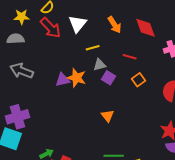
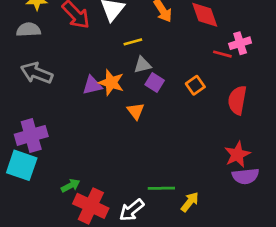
red line: (130, 57) -> (222, 54), moved
orange triangle: (108, 116) -> (136, 111), moved

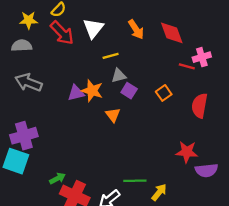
red star: (237, 154) -> (187, 152), moved, turned 30

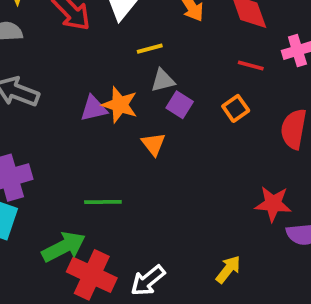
red line: (187, 66) -> (251, 65), moved
green arrow: (57, 178) -> (64, 247), size x1.6
green line: (135, 181) -> (103, 202), moved

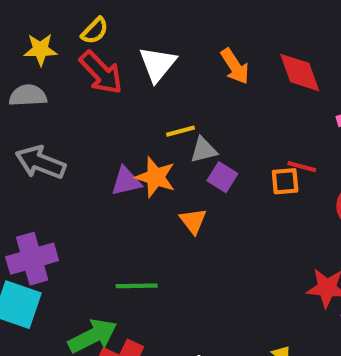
yellow line: (150, 49) -> (181, 131), moved
red line: (251, 65) -> (302, 167), moved
orange square: (236, 108) -> (285, 181), turned 30

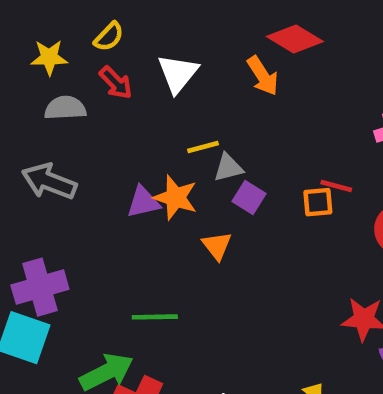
red arrow: (101, 73) -> (116, 83), size x0.7
red diamond: (300, 73) -> (295, 39), moved, turned -39
gray semicircle: (28, 96) -> (65, 108), moved

